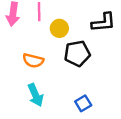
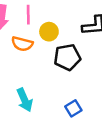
orange semicircle: (33, 61) -> (22, 44), moved

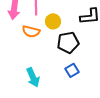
blue square: (73, 108) -> (72, 70), moved

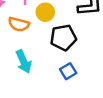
cyan arrow: (33, 77) -> (24, 62), moved

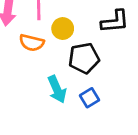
cyan arrow: (24, 62) -> (57, 89), moved

